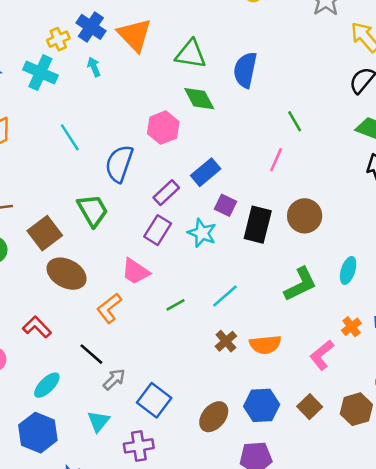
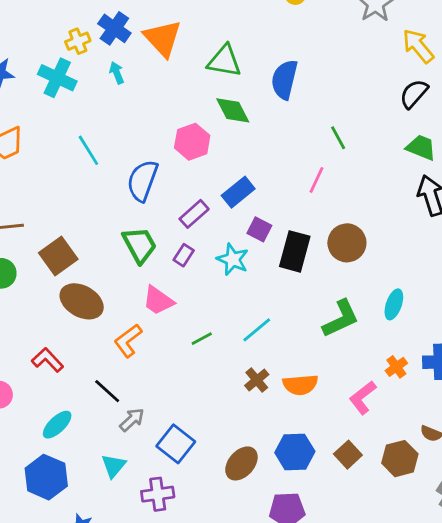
green trapezoid: (93, 210) -> (140, 245), moved
purple rectangle: (158, 230) -> (184, 255), size x0.7

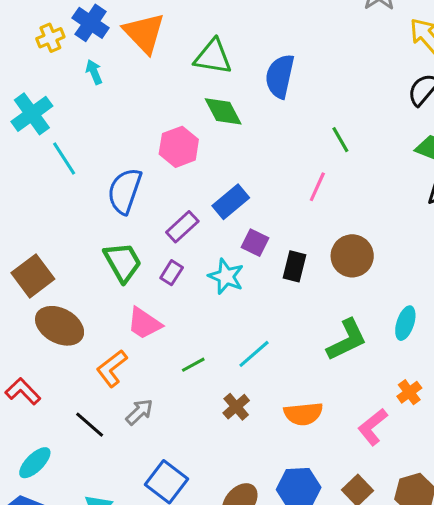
cyan cross: (57, 78) -> (32, 114), moved, turned 30
black rectangle: (295, 251) -> (295, 266), size x0.7
brown cross: (257, 380) -> (236, 407), moved
gray arrow: (132, 420) -> (139, 412), moved

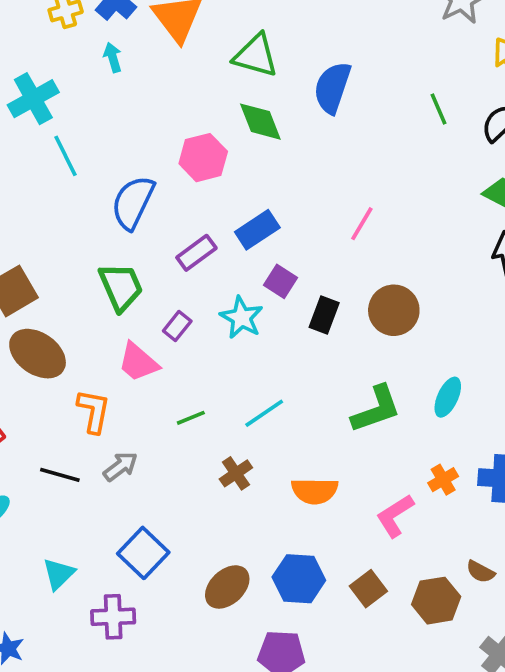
green line: (340, 140) -> (438, 109), moved
purple rectangle: (172, 273) -> (177, 326), moved
orange L-shape: (112, 368) -> (94, 411), turned 132
black line: (90, 425) -> (60, 475), turned -32

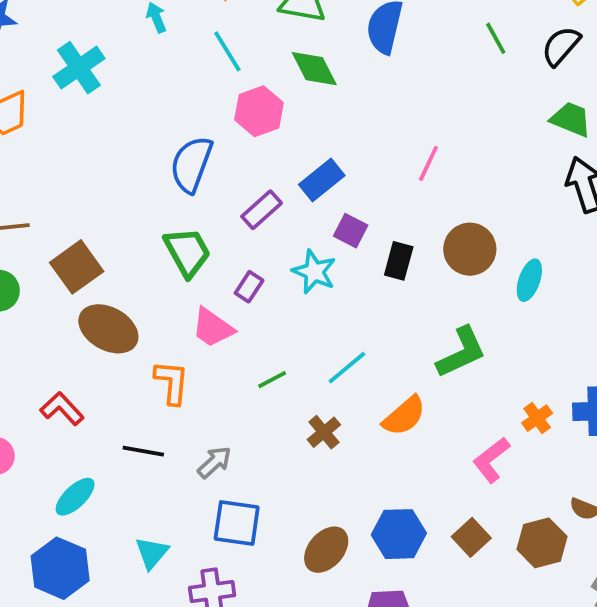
cyan line: (66, 156) -> (227, 51), moved
cyan ellipse: (448, 397) -> (529, 280), moved
gray arrow: (120, 466) -> (214, 462), moved
orange semicircle: (315, 491) -> (404, 416), moved, turned -36
blue square: (143, 553) -> (237, 523), turned -30

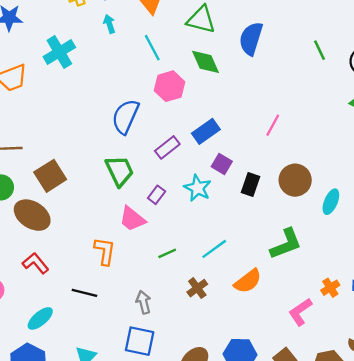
brown ellipse: (108, 329) -> (32, 215), moved
gray arrow: (214, 462) -> (143, 302), moved, turned -65

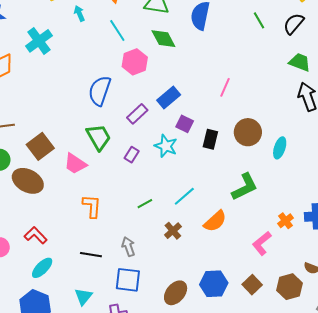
pink trapezoid: (132, 219) -> (75, 164), moved
red L-shape: (36, 263) -> (36, 235), moved
black line: (84, 293) -> (91, 255), moved

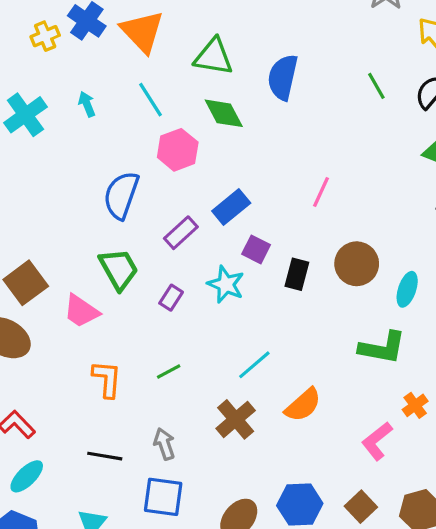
cyan arrow: (79, 13) -> (87, 104), moved
green L-shape: (245, 187) -> (382, 348), moved, turned 36
green line: (145, 204) -> (169, 371), moved
brown cross: (173, 231) -> (236, 419), size x1.4

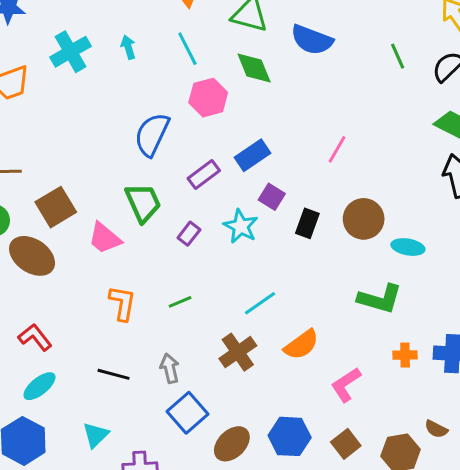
blue semicircle: (283, 77) -> (312, 40), turned -87
cyan ellipse: (407, 289) -> (408, 247), turned 76
orange cross: (415, 405) -> (405, 355), turned 30
pink L-shape: (377, 441) -> (346, 385), moved
blue square: (163, 497) -> (187, 413), moved, turned 36

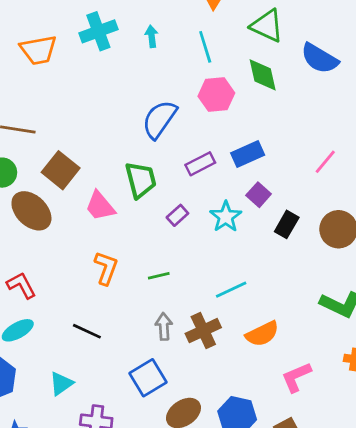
brown square: (56, 207) -> (61, 170), turned -30
gray arrow: (170, 368) -> (164, 326), moved

